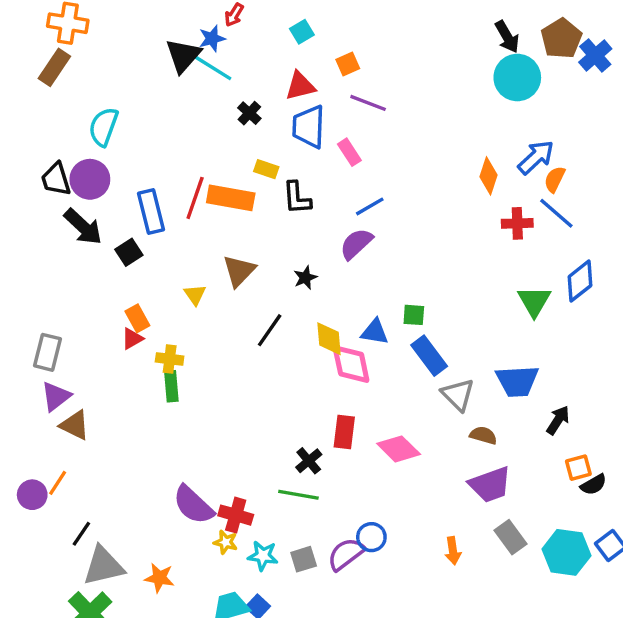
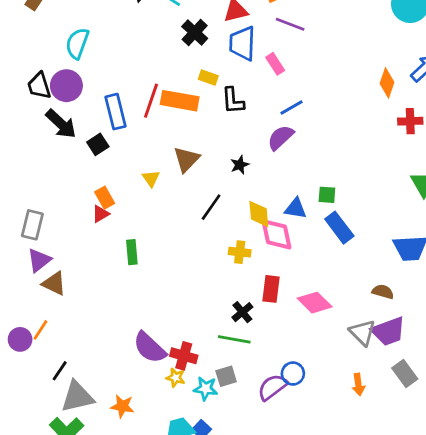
black cross: (249, 113) -> (195, 32), size x1.4
yellow cross: (170, 359) -> (240, 252), moved
gray triangle: (458, 395) -> (362, 333), moved
gray square: (304, 559) -> (226, 376), moved

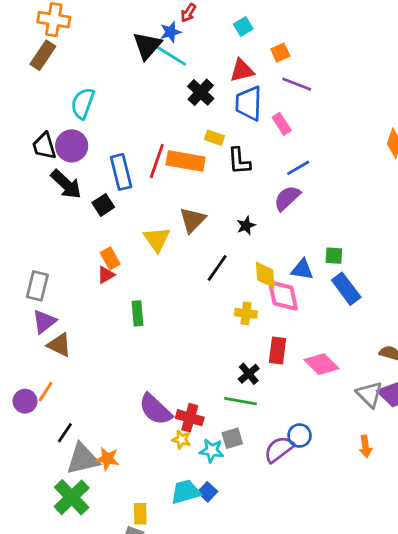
yellow triangle: (151, 178) -> (157, 239), size x1.5
orange star: (122, 406) -> (107, 459), moved

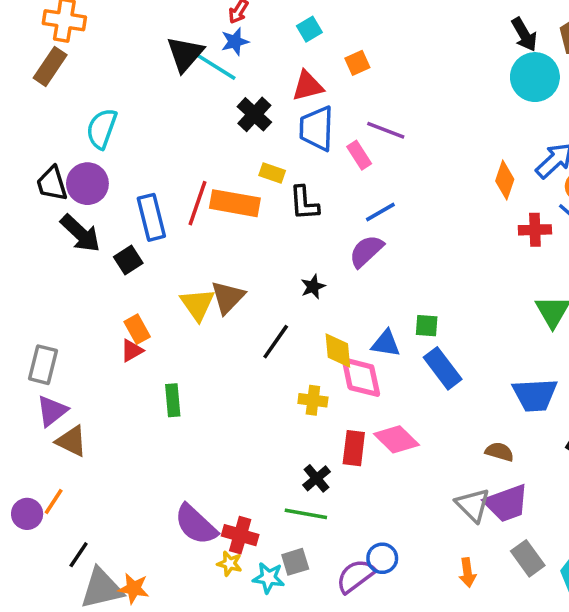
blue star: (170, 32) -> (235, 42), moved
purple line: (297, 84) -> (386, 130), moved
brown triangle: (192, 220) -> (228, 297), moved
pink diamond: (321, 364) -> (396, 439), moved

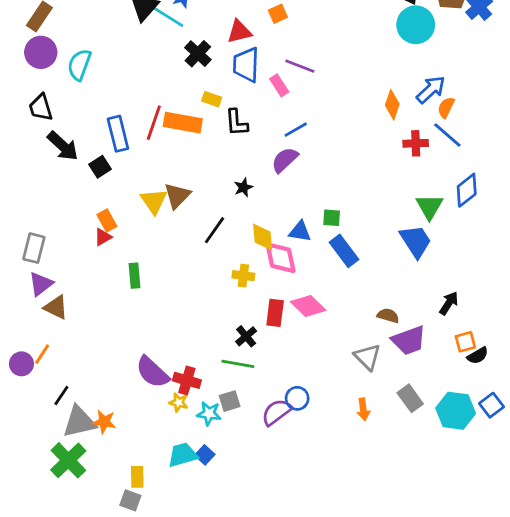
purple circle: (87, 184) -> (41, 52), moved
blue trapezoid: (535, 395) -> (416, 241), moved, turned -120
purple trapezoid: (507, 503) -> (409, 340), moved

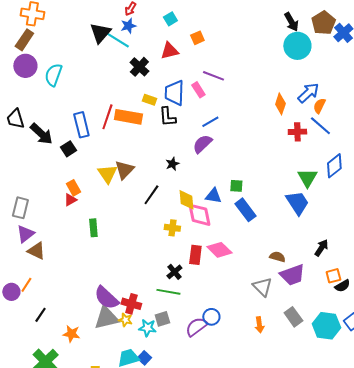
blue trapezoid: (246, 65) -> (174, 93), moved
black trapezoid: (41, 107) -> (15, 119), moved
gray triangle: (79, 422) -> (106, 318), moved

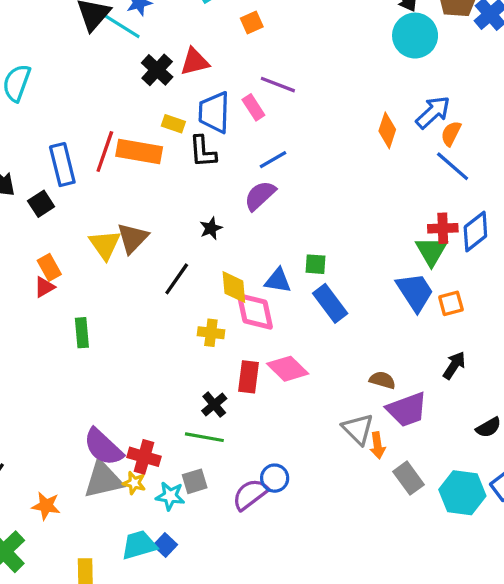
red triangle: (169, 51) -> (195, 62), moved
red cross: (297, 132) -> (443, 228), moved
orange square: (333, 276) -> (451, 303), moved
orange arrow: (259, 325) -> (377, 445), moved

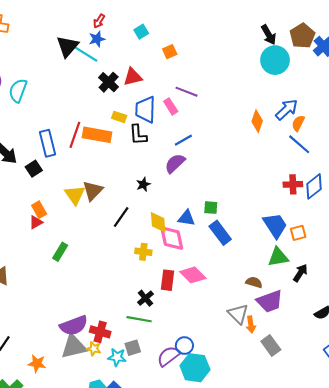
green triangle: (431, 251) -> (278, 257), moved, turned 50
green rectangle: (82, 333) -> (60, 252), turned 36
purple semicircle: (103, 447) -> (74, 326), turned -64
cyan hexagon: (462, 493) -> (195, 368), moved

